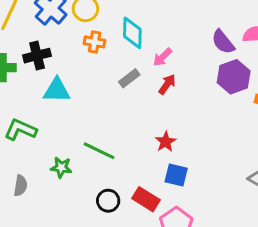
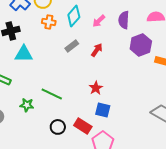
cyan diamond: (132, 33) -> (74, 16), turned 40
purple semicircle: (223, 42) -> (124, 20), moved, turned 42
pink arrow: (163, 57) -> (99, 21), moved

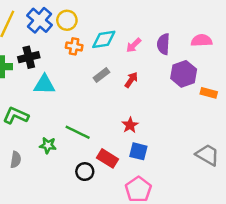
cyan diamond: (74, 16) -> (104, 39), turned 40
red rectangle: (83, 126) -> (107, 158), moved

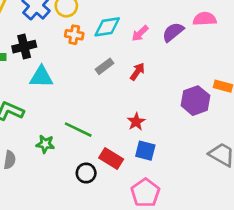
pink semicircle: (202, 40) -> (205, 19), moved
purple semicircle: (163, 44) -> (173, 32), turned 48
purple hexagon: (184, 74) -> (195, 101), moved

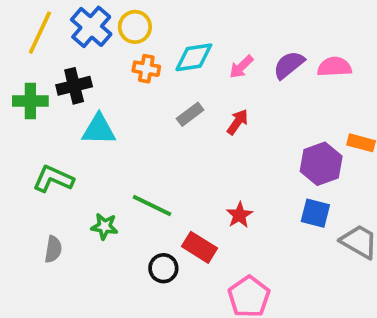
pink semicircle: (205, 19) -> (334, 67), moved
red star: (136, 122) -> (239, 215), moved
blue square: (145, 151) -> (315, 213), moved

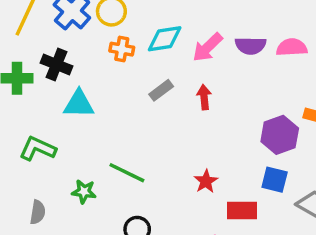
purple semicircle: (289, 65) -> (250, 46), turned -140
pink arrow: (241, 67) -> (208, 47), size x1.4
black cross: (74, 86) -> (56, 65), turned 36
red arrow: (238, 122) -> (204, 97), turned -40
red rectangle: (200, 247) -> (242, 210), moved, turned -32

